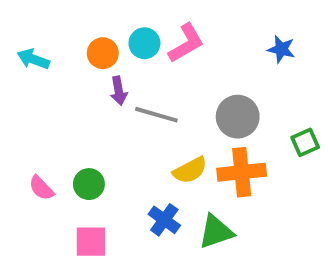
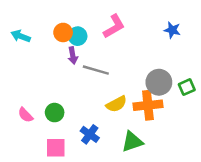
cyan circle: (144, 43) -> (78, 36), moved
gray circle: (238, 117) -> (159, 82), moved
blue cross: (164, 220) -> (90, 134), moved

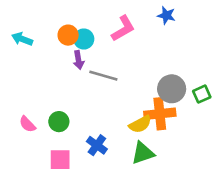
blue star: (172, 30) -> (166, 15), moved
yellow semicircle: (116, 104) -> (140, 124), moved

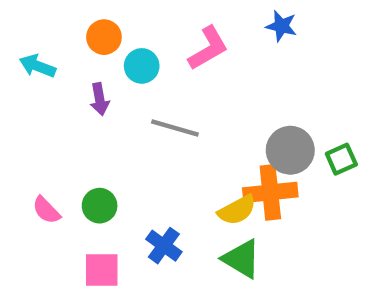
orange circle: (68, 35) -> (104, 37), moved
purple arrow: (79, 60) -> (100, 99), moved
green triangle: (143, 153) -> (241, 259), turned 50

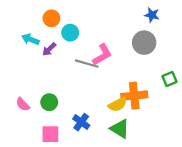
blue star: (281, 26) -> (152, 15), moved
pink L-shape: (208, 48) -> (102, 55), moved
cyan arrow: (37, 66) -> (30, 39), moved
purple arrow: (100, 99) -> (49, 49), turned 56
gray circle: (290, 150) -> (144, 43), moved

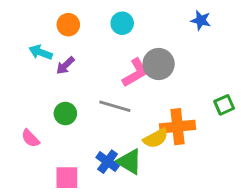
cyan circle: (70, 33) -> (122, 23), moved
gray circle: (144, 43) -> (159, 64), moved
gray line: (87, 64) -> (115, 106), moved
green circle: (49, 102) -> (65, 114), moved
green triangle: (120, 129) -> (129, 162), moved

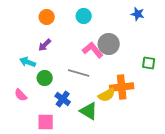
cyan arrow: (41, 52) -> (28, 62), moved
pink L-shape: (135, 73) -> (93, 50), turned -100
green square: (224, 105) -> (149, 63), moved, turned 32
blue cross: (108, 162) -> (63, 99), moved

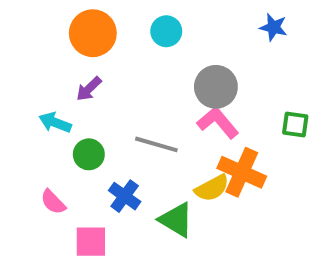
orange circle: (47, 17) -> (93, 33), size x1.5
pink L-shape: (93, 50) -> (218, 123), moved
orange cross: (122, 87) -> (242, 172), turned 30
pink semicircle: (21, 95) -> (53, 202), moved

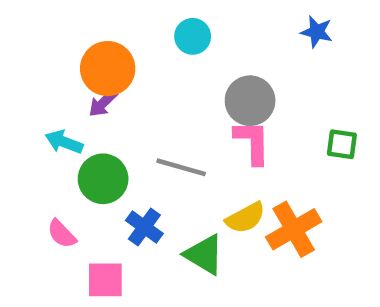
orange circle: (93, 33) -> (108, 69), moved
pink L-shape: (218, 123) -> (252, 142), turned 39
green circle: (89, 154) -> (103, 179), size x1.4
orange cross: (242, 172) -> (294, 229), moved, turned 36

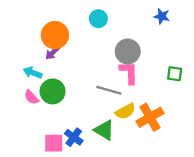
gray line: (181, 167) -> (109, 90), moved
blue cross: (144, 227) -> (74, 137), moved
pink semicircle: (62, 234) -> (31, 97), moved

